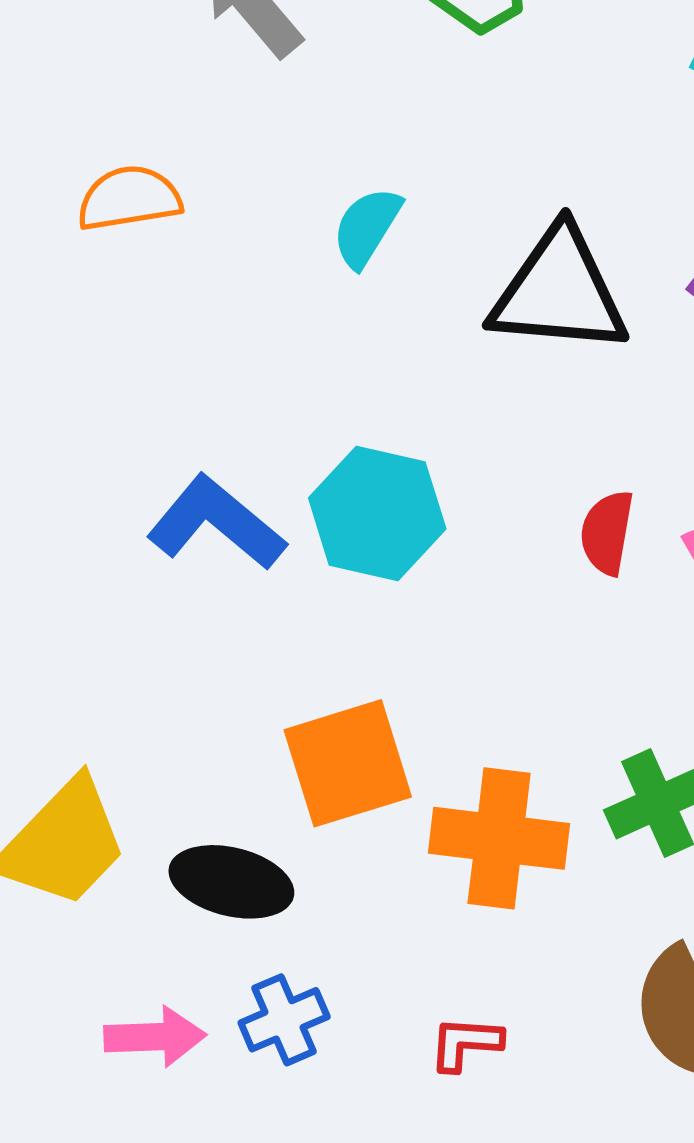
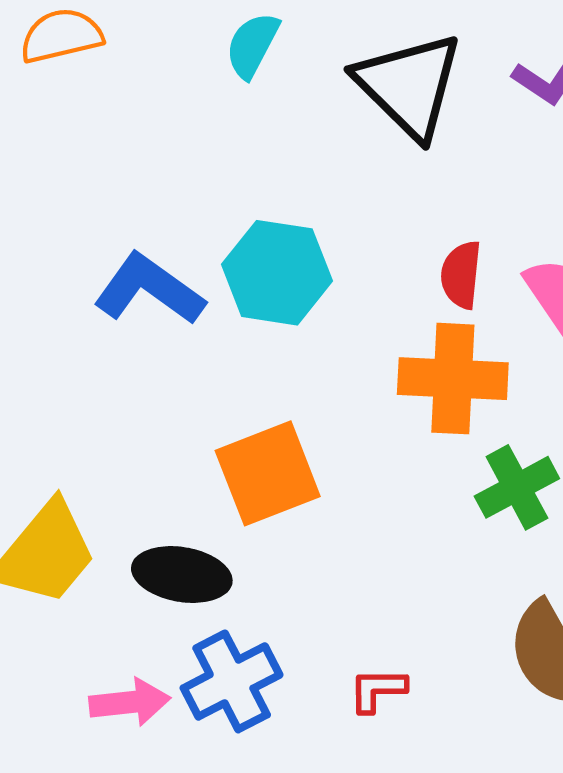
black triangle: (559, 292) -> (409, 85), turned 44
orange cross: (499, 838) -> (453, 379), moved
blue cross: (284, 1020) -> (232, 681), size x1.4

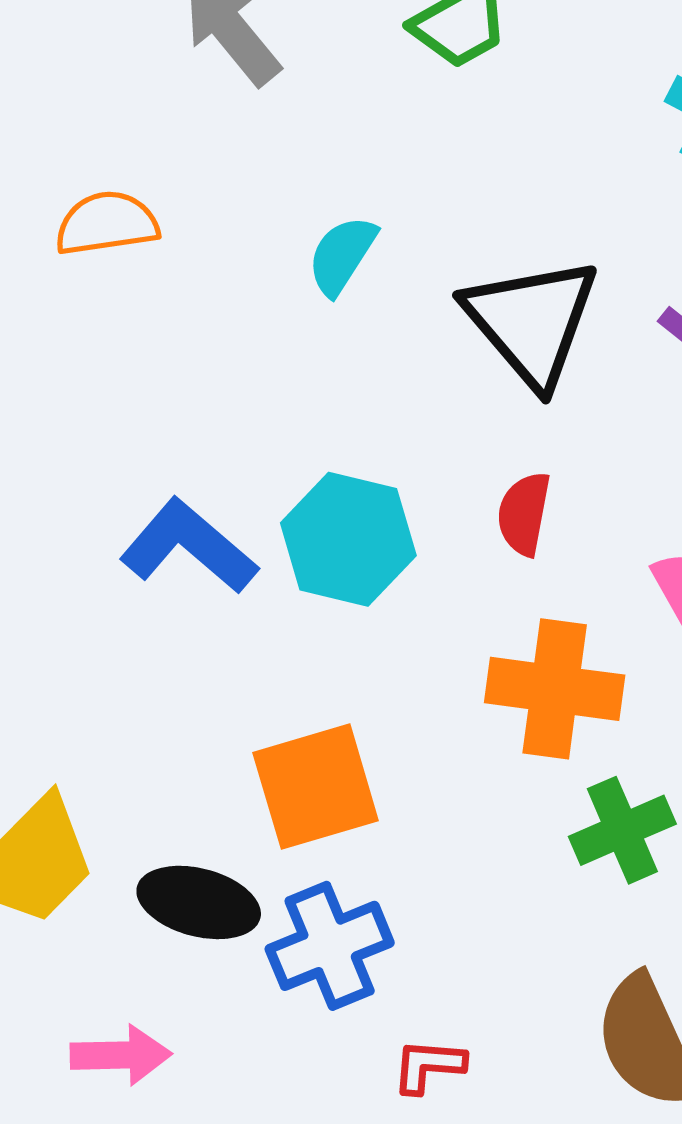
red semicircle: (461, 275) -> (524, 514), moved
blue cross: (232, 681) -> (330, 946), moved

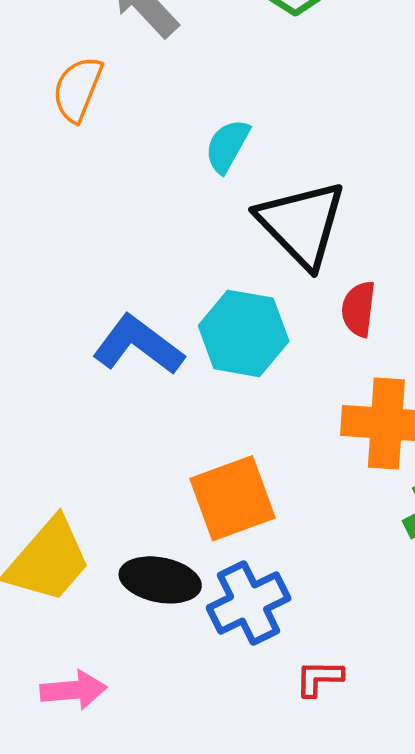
orange semicircle: (107, 223) -> (78, 89), moved, turned -56
black triangle: (532, 322) -> (302, 224), moved
pink arrow: (121, 1055) -> (73, 690), moved

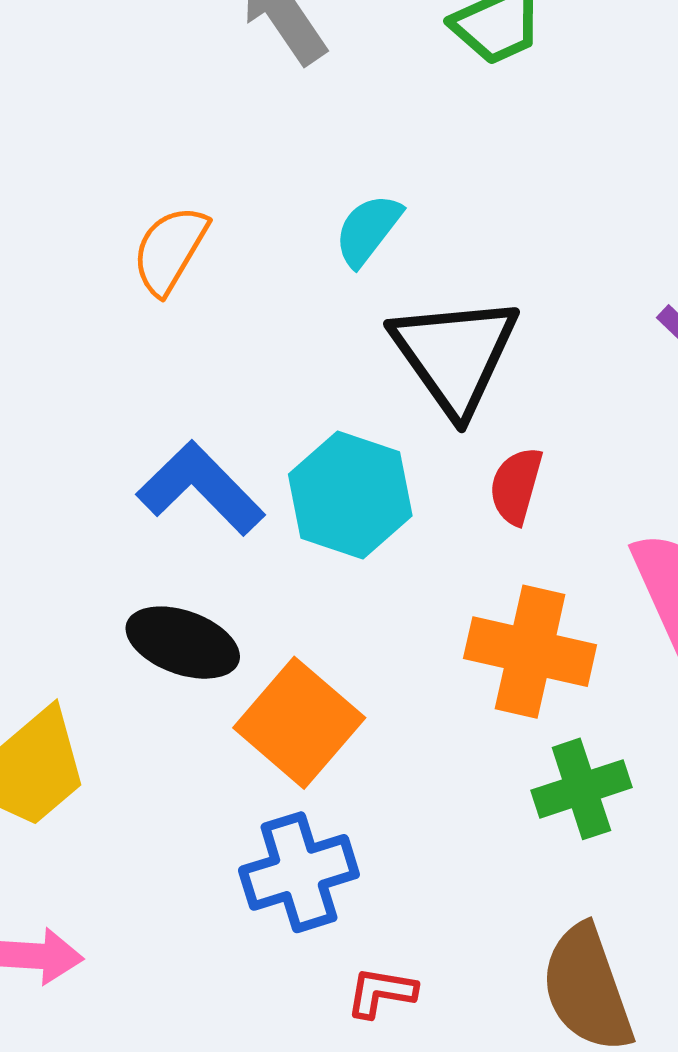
orange semicircle: (78, 89) -> (170, 250), moved
orange square: (232, 498) -> (299, 723), turned -38
black ellipse: (160, 580) -> (183, 643), moved

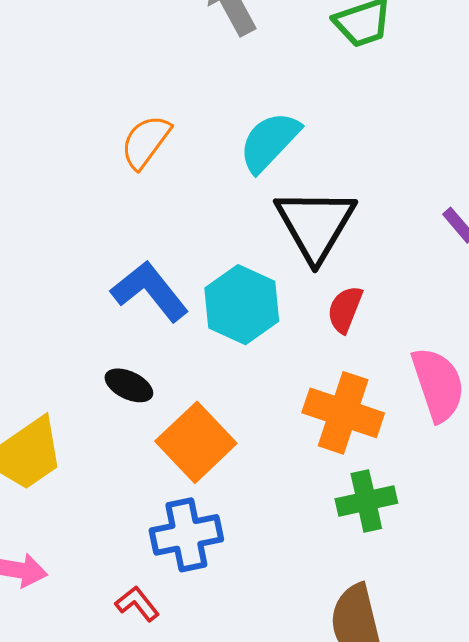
cyan semicircle: (368, 230) -> (269, 142), size x1.4
black ellipse: (183, 643) -> (129, 385), size x0.7
red L-shape: (381, 992) -> (137, 604), moved, turned 36

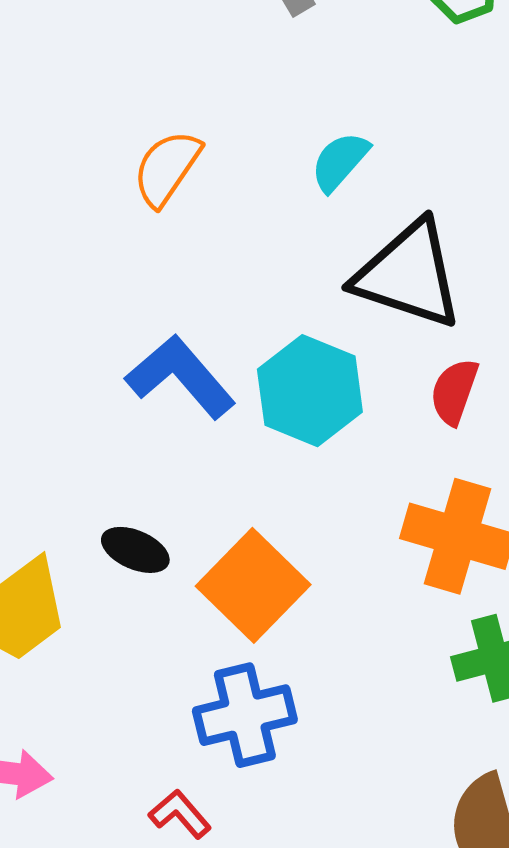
cyan semicircle: (269, 142) -> (340, 161), size x0.7
black triangle: (315, 224) -> (408, 275), turned -40
black ellipse: (129, 385) -> (135, 550), moved

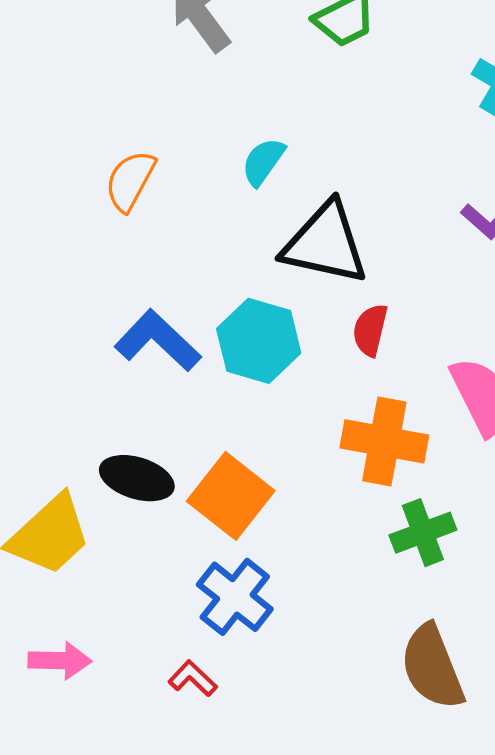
black ellipse: (135, 550) -> (137, 478), size x1.4
blue cross: (245, 715) -> (235, 597), turned -32

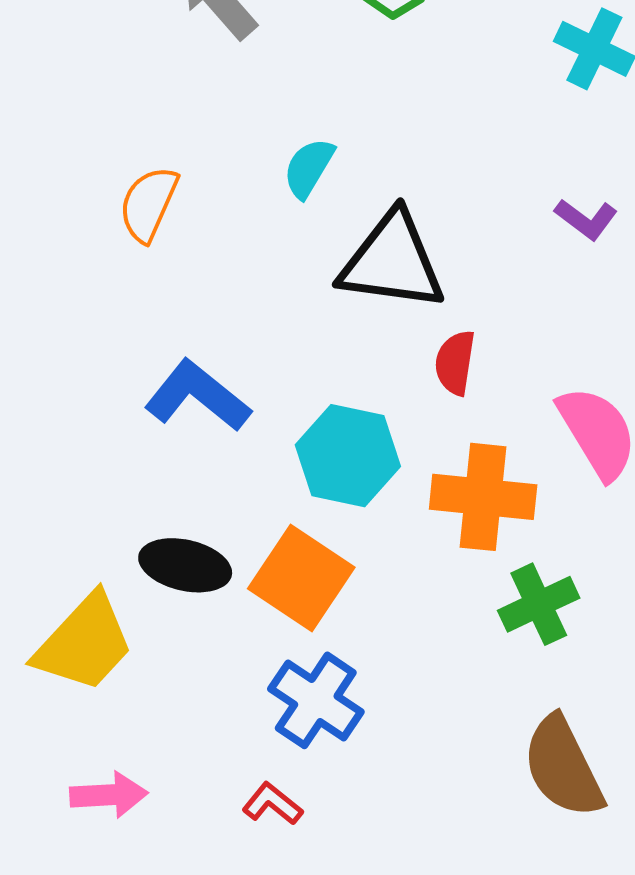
cyan hexagon: (259, 341) -> (348, 456), moved

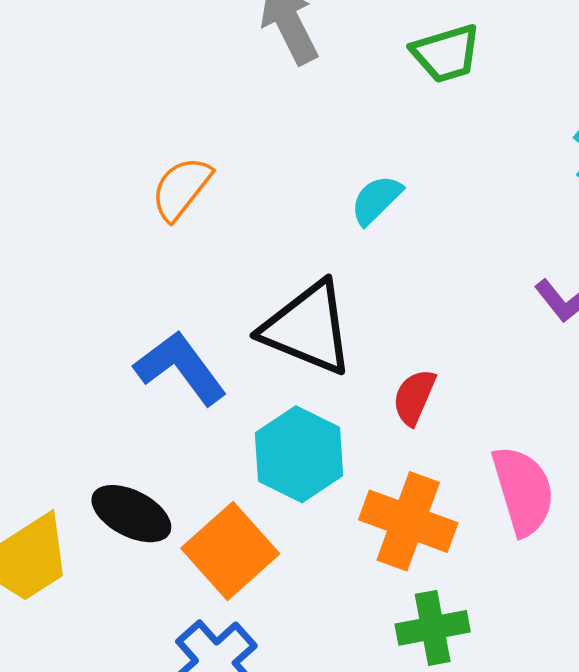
cyan semicircle: (309, 168) -> (376, 200), moved
black triangle: (392, 261) -> (308, 328), moved

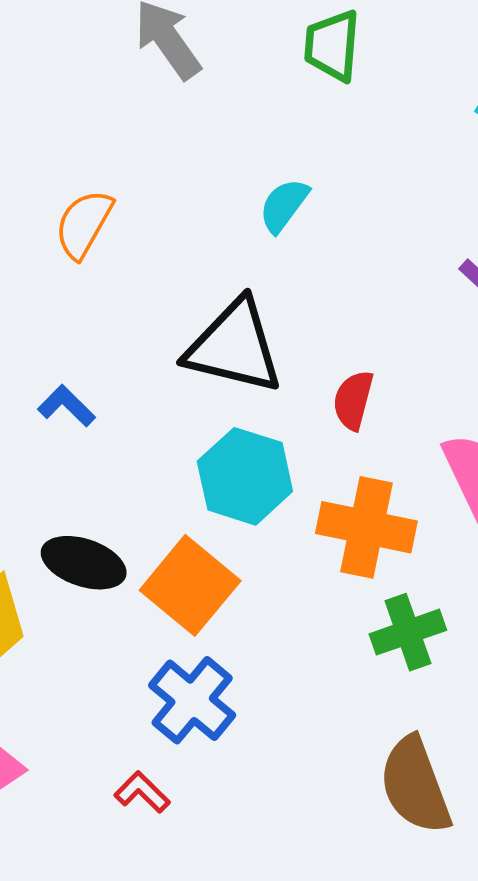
green trapezoid: (446, 53) -> (332, 46), turned 120
blue L-shape: (181, 368) -> (66, 406), moved, size x0.6

